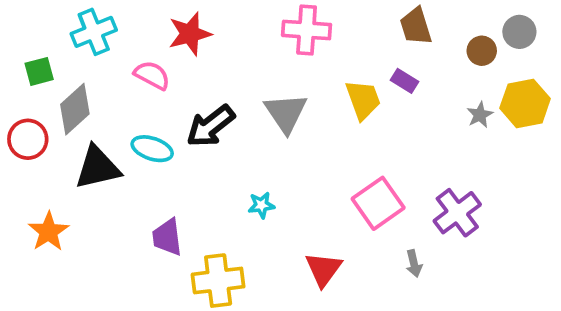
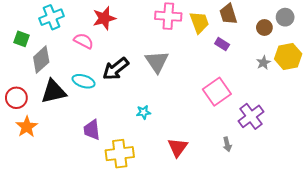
green square: (39, 71) -> (22, 39), turned 35
yellow trapezoid: (363, 100) -> (199, 22), moved
red circle: (28, 139) -> (16, 98), moved
pink square: (378, 203) -> (217, 92), moved

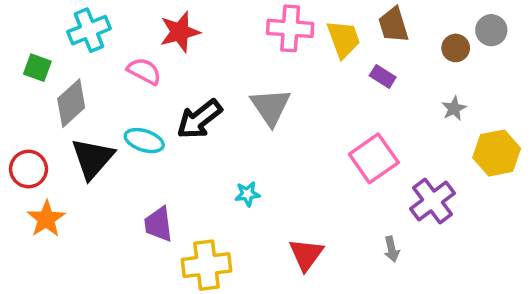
yellow hexagon: (288, 56) -> (497, 153), moved
black triangle: (54, 92) -> (93, 158), turned -36

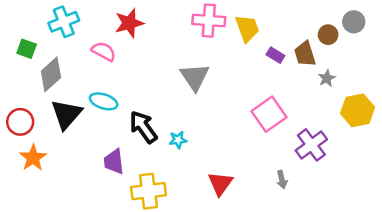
brown trapezoid: (393, 25) -> (305, 54), moved
black arrow: (199, 119) -> (143, 127), moved, turned 92

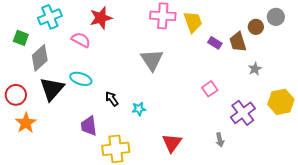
gray star: (327, 78) -> (255, 69), moved
yellow hexagon: (358, 110) -> (281, 102), moved
pink square: (269, 114) -> (210, 89), size x0.6
black arrow: (143, 127) -> (112, 99), size x0.6

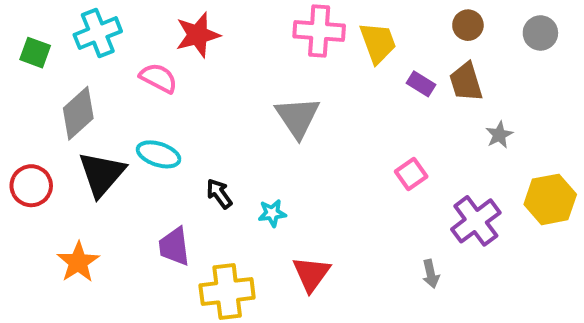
brown circle: (256, 27) -> (468, 25), moved
green square: (21, 38) -> (35, 53), moved
orange star: (26, 123) -> (78, 262), moved
red triangle: (172, 143) -> (311, 274), moved

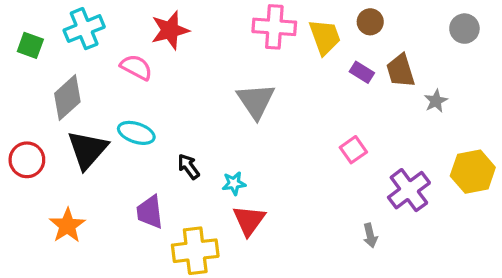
brown circle: (468, 25) -> (370, 22), moved
gray star: (499, 135) -> (436, 101), moved
red triangle: (311, 274) -> (249, 220), moved

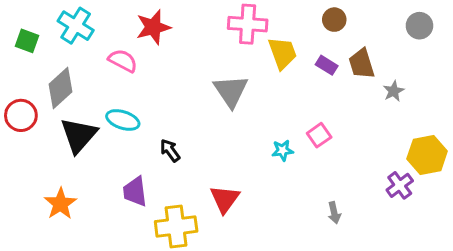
cyan cross: (84, 29) -> (76, 26), turned -36
yellow trapezoid: (325, 37) -> (283, 53), moved
red circle: (27, 160) -> (21, 115), moved
cyan star: (234, 183) -> (283, 150), moved
purple cross: (409, 190) -> (400, 185), moved, size x0.7

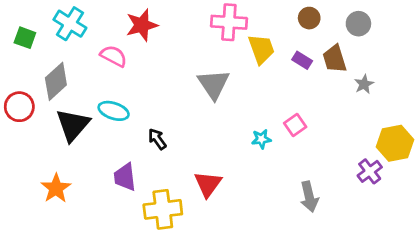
gray circle: (419, 26) -> (358, 24), moved
gray arrow: (334, 213) -> (309, 197), size x1.5

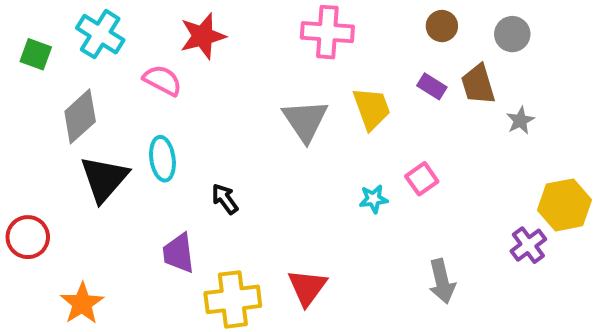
yellow trapezoid: (261, 49) -> (372, 108), moved
red circle: (19, 107) -> (28, 237), moved
cyan ellipse: (114, 111) -> (162, 159), turned 64
red triangle: (208, 184) -> (307, 287), moved
orange star: (56, 188) -> (82, 303), moved

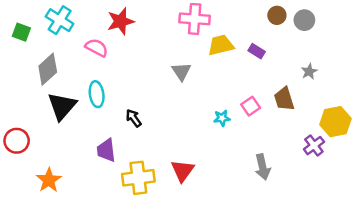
brown circle: (442, 26) -> (277, 15), moved
brown trapezoid: (478, 84) -> (284, 99), moved
yellow trapezoid: (372, 108) -> (221, 45), moved, turned -84
gray triangle: (305, 121) -> (181, 71), size x0.7

